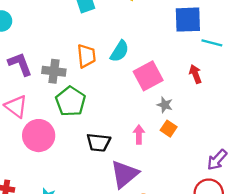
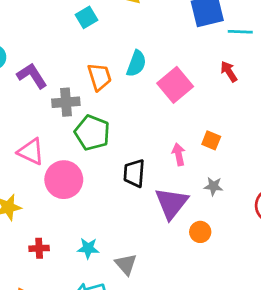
purple L-shape: (20, 64) -> (32, 76), moved
gray star: (165, 105) -> (213, 186), moved
black trapezoid: (99, 142) -> (134, 173), turned 100

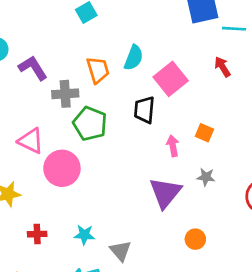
black trapezoid: (134, 173) -> (144, 110), moved
orange circle: (200, 232) -> (195, 239), moved

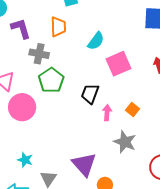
orange trapezoid: (98, 70) -> (58, 27), moved
black trapezoid: (144, 110) -> (90, 94), moved
gray star: (206, 177) -> (125, 142), size x1.6
purple triangle: (165, 193) -> (84, 164), moved, turned -36

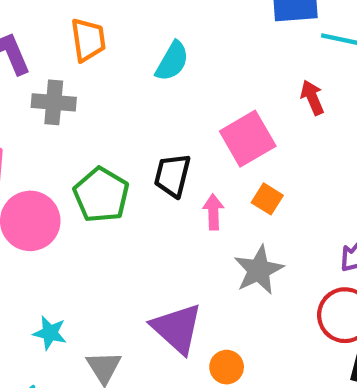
pink square: (119, 64) -> (248, 139), moved
green pentagon: (51, 80) -> (101, 195), moved
gray star: (125, 142) -> (259, 270), turned 30

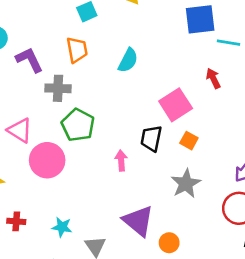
black trapezoid: (172, 175) -> (151, 138), moved
green pentagon: (101, 195) -> (78, 125), moved
pink arrow: (213, 212) -> (121, 161), moved

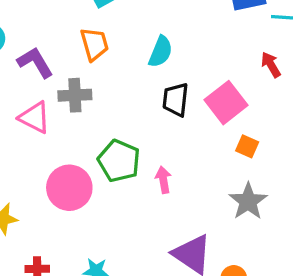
green pentagon: (78, 125) -> (119, 161), moved
pink triangle: (20, 130) -> (35, 117), moved
black trapezoid: (151, 138) -> (176, 100), moved

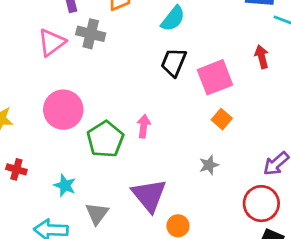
pink triangle: (35, 117) -> (52, 42), turned 40
green pentagon: (119, 161) -> (105, 139), moved
gray star: (248, 201) -> (209, 165), size x0.6

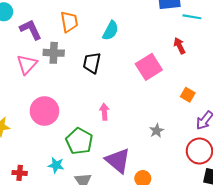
black trapezoid: (174, 62) -> (92, 63), moved
orange square: (222, 119) -> (188, 95), moved
green pentagon: (105, 139) -> (79, 141), moved
red cross: (16, 169) -> (20, 173), moved

